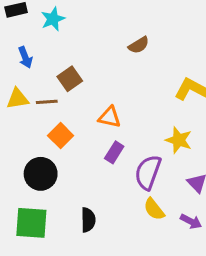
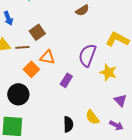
orange triangle: (110, 117) -> (47, 57), moved
purple semicircle: (148, 172) -> (87, 55), moved
black semicircle: (88, 220) -> (68, 124), moved

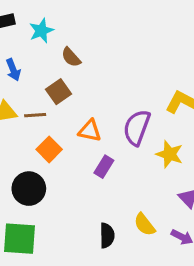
brown semicircle: (82, 10) -> (71, 57), moved, turned 80
orange triangle: (47, 57) -> (90, 131), moved

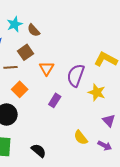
cyan star: (41, 31) -> (15, 24), moved
orange triangle: (90, 131) -> (47, 68), moved, turned 49
black semicircle: (107, 235) -> (39, 151), moved, turned -49

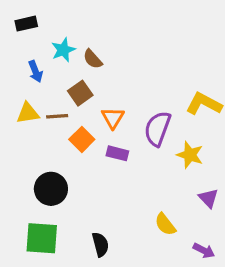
orange square: (20, 89) -> (82, 139), moved
purple rectangle: (55, 100) -> (117, 153), moved, turned 72
purple arrow: (105, 146) -> (204, 251), moved
black semicircle: (39, 151) -> (100, 244), turned 35

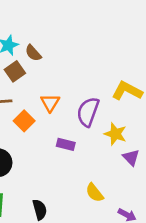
brown square: (80, 93) -> (15, 71), moved
purple rectangle: (117, 153) -> (66, 144), moved
purple triangle: (208, 198) -> (131, 157), moved

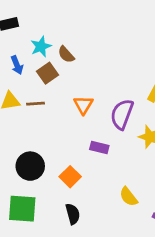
orange square: (24, 121) -> (70, 177), moved

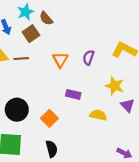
purple semicircle: (122, 114) -> (88, 58), moved, size x0.6
yellow semicircle: (129, 197) -> (98, 115), moved, turned 140

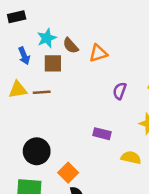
brown square: (31, 34) -> (53, 63), turned 35
orange triangle: (60, 60) -> (98, 53), moved, turned 42
orange square: (49, 118) -> (68, 173), moved

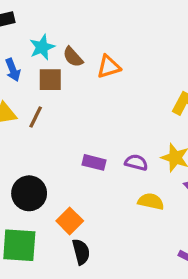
purple semicircle: (120, 91) -> (136, 162), moved, turned 84
brown line: (42, 92) -> (36, 117), turned -60
purple rectangle: (102, 134) -> (94, 162), moved

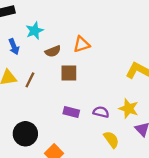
brown semicircle: (73, 57) -> (53, 51), moved, turned -70
brown square: (50, 80) -> (69, 73), moved
yellow semicircle: (151, 201) -> (111, 140), turned 42

